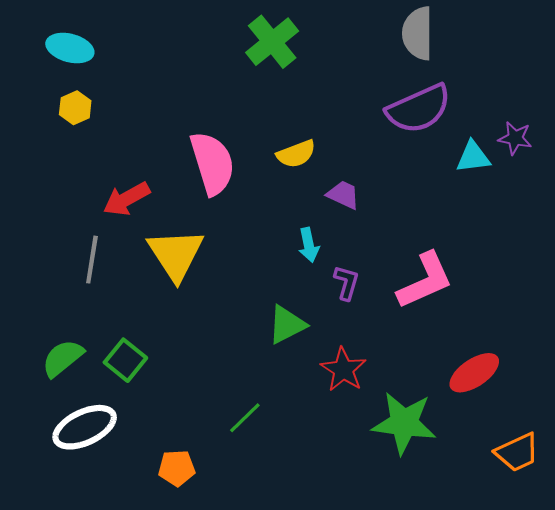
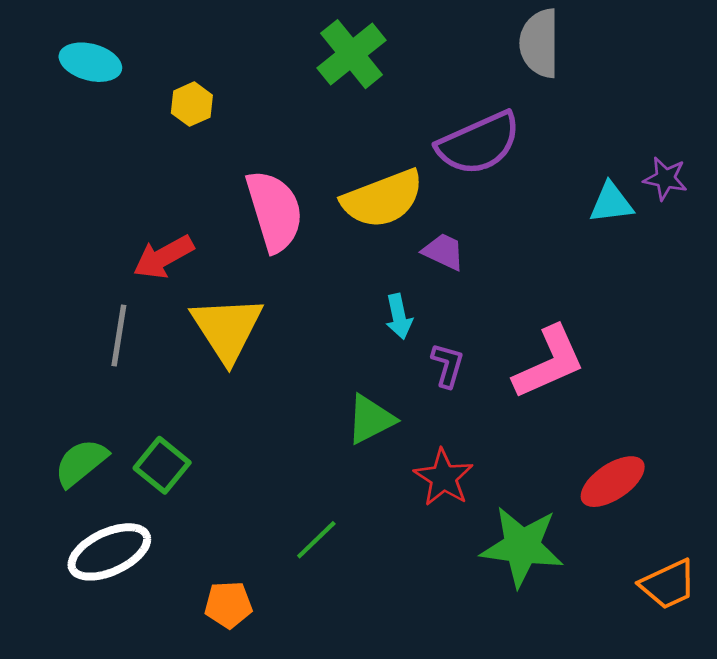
yellow hexagon: (75, 108) -> (192, 104), moved
purple semicircle: (419, 109) -> (479, 143), moved
yellow semicircle: (296, 154) -> (383, 199), size x1.6

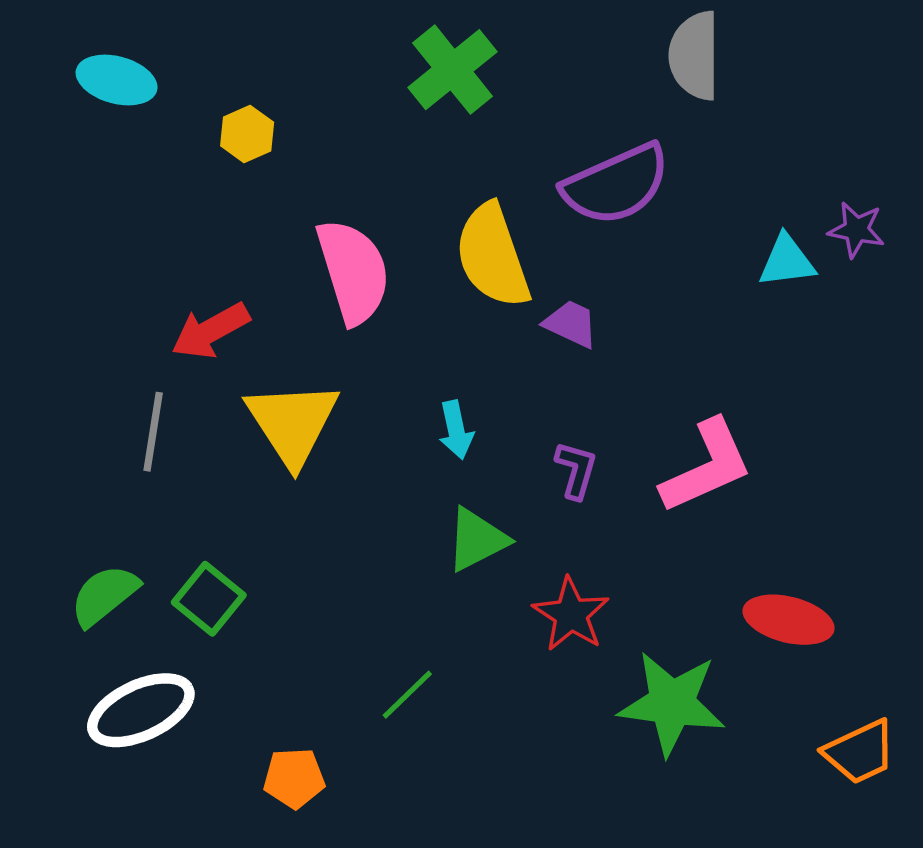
yellow semicircle: (383, 199) -> (493, 256), turned 92
cyan arrow: (399, 317) -> (456, 430), moved
red ellipse: (613, 482) -> (789, 620), turned 48

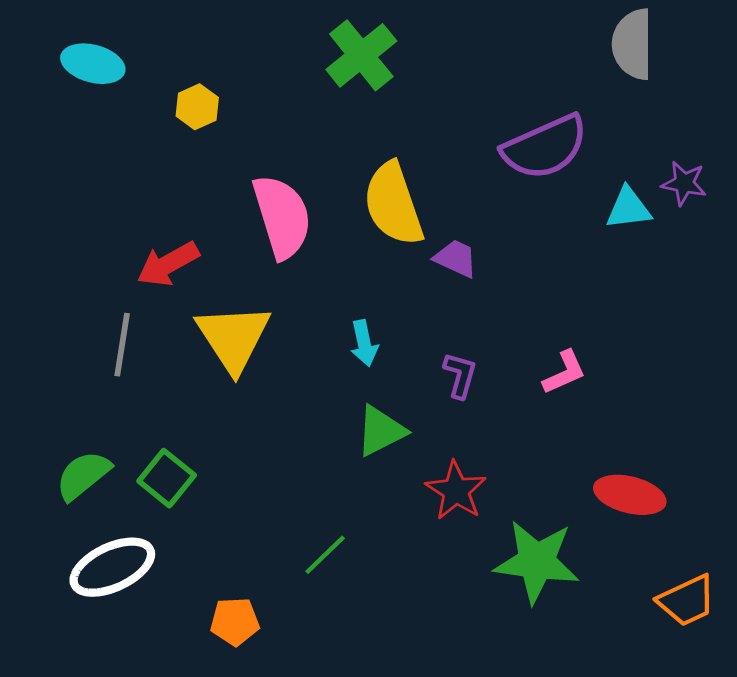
gray semicircle: (695, 56) -> (633, 44), moved
purple semicircle: (616, 184) -> (545, 147), moved
pink L-shape: (707, 466) -> (564, 372), size x0.6

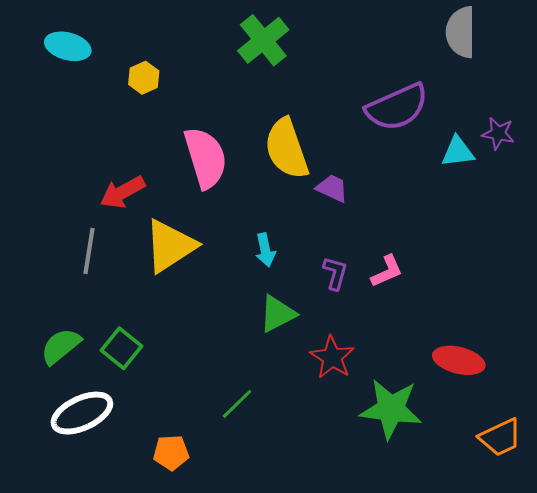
yellow triangle: (233, 338) -> (170, 246), turned 30
pink L-shape: (564, 372) -> (387, 271), moved

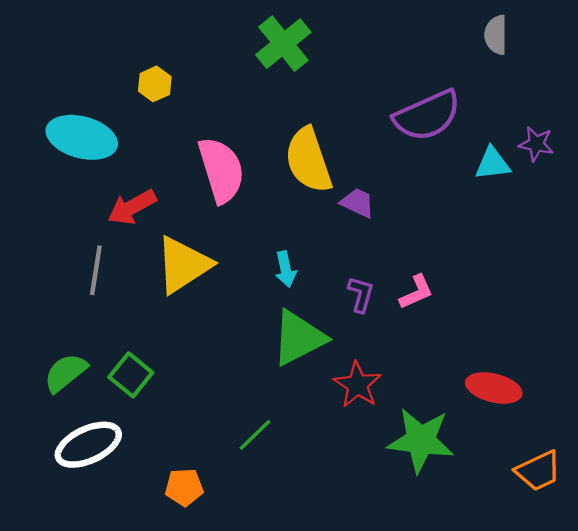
gray semicircle: (461, 32) -> (496, 35), size x0.7
cyan ellipse: (68, 46) -> (82, 137), moved, size x1.4
green triangle: (277, 314) -> (299, 338), size x1.4

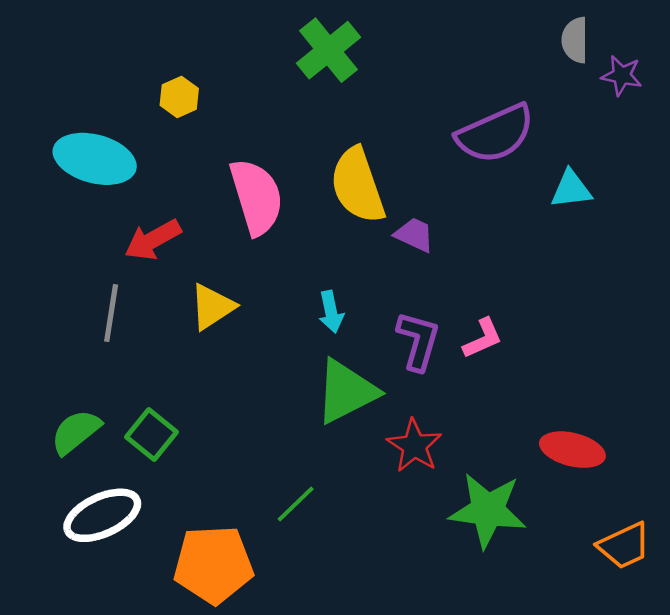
purple star: (536, 144) -> (622, 75), moved
yellow triangle: (183, 265) -> (212, 307), size x0.7
purple L-shape: (361, 294) -> (418, 341), size x1.4
orange pentagon: (184, 487) -> (213, 565), size x1.8

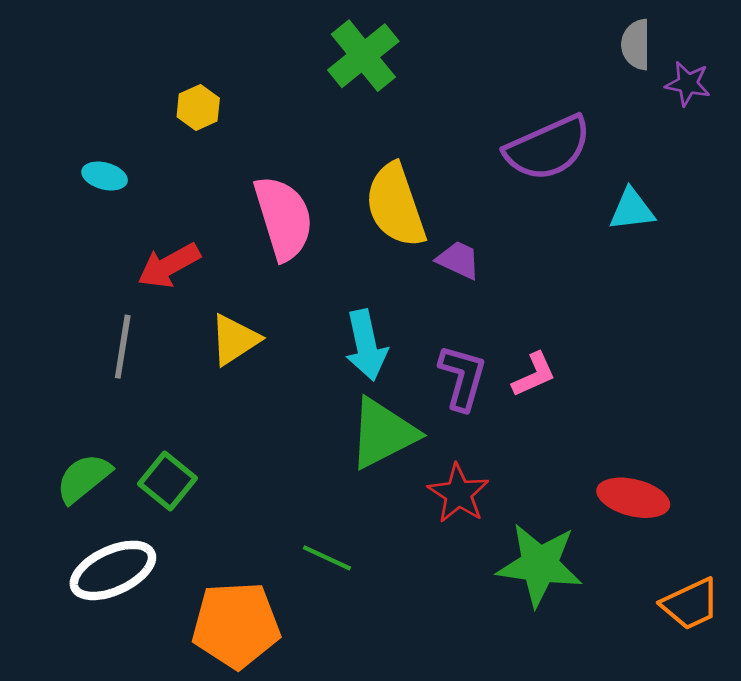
cyan ellipse: (95, 159) -> (105, 176), size x0.5
cyan arrow: (331, 312) -> (366, 345), size x1.5
green line: (296, 504) -> (327, 558), turned 69

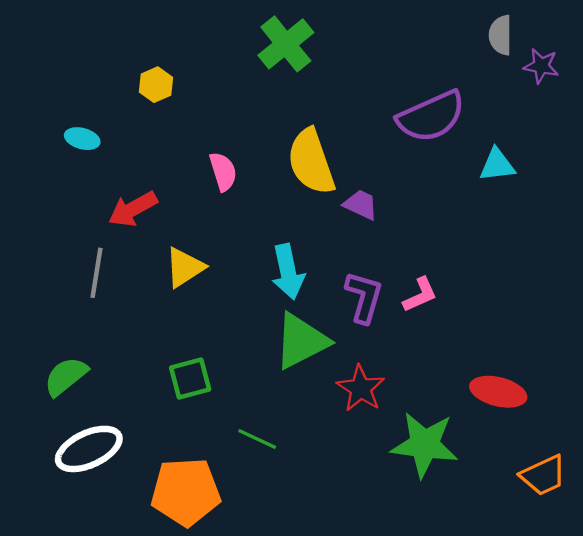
pink semicircle: (284, 218) -> (223, 172), size x0.6
green square: (167, 481) -> (190, 379), moved, turned 36

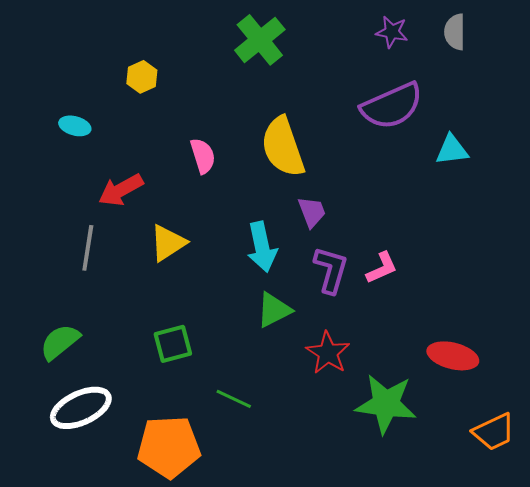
purple star: (541, 66) -> (392, 32), moved
purple trapezoid: (361, 205) -> (312, 212), moved, turned 44
green triangle: (301, 341) -> (274, 310), size x0.7

